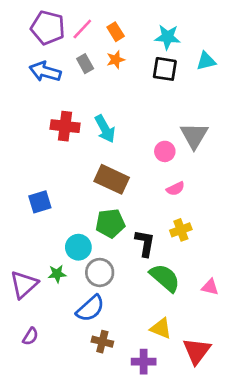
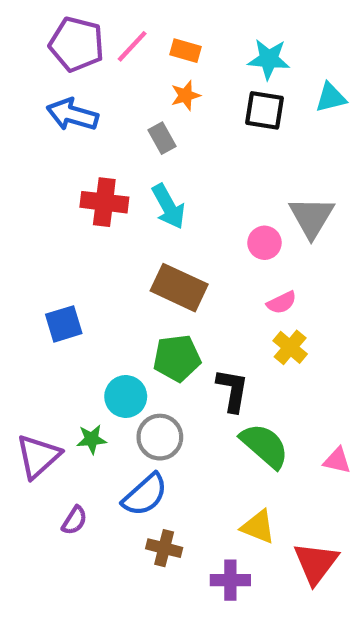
orange rectangle: (116, 32) -> (185, 51), turned -42
gray rectangle: (85, 64) -> (162, 138), moved
yellow cross: (181, 230) -> (290, 347), moved, turned -30
purple semicircle: (30, 336) -> (74, 520), moved

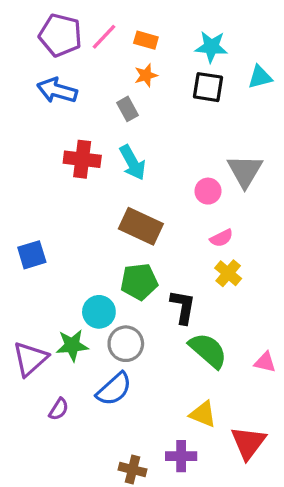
blue square: (64, 324) -> (32, 255), moved
green star: (92, 439) -> (72, 345), size x1.4
brown cross: (164, 548) -> (133, 470), moved

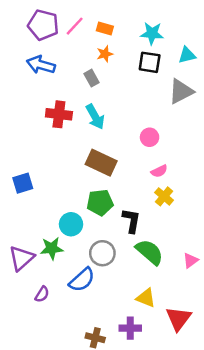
gray triangle: (245, 171) -> (181, 91), moved, turned 32
gray circle: (126, 344) -> (102, 253), moved
pink triangle: (265, 362) -> (191, 260), turned -49

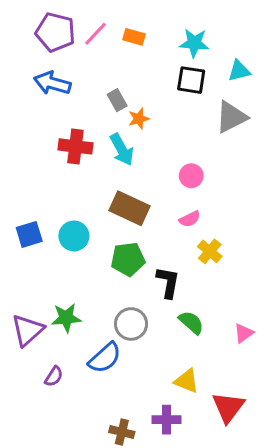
orange star: (105, 54) -> (139, 119), moved
pink semicircle: (159, 171) -> (190, 219), moved
cyan circle: (71, 224) -> (74, 236), moved
green semicircle: (150, 252) -> (191, 322), size x0.7

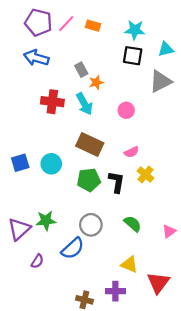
pink circle: (191, 176) -> (126, 110), moved
black L-shape: (168, 282) -> (117, 182), moved

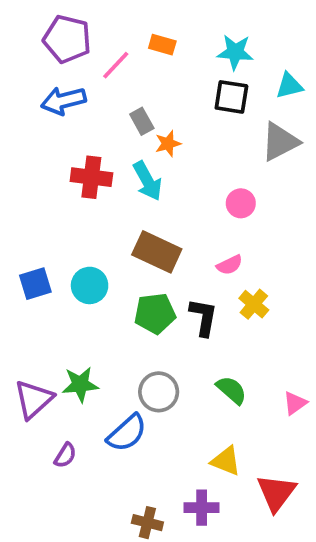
pink line: (66, 24) -> (116, 65), moved
blue arrow: (36, 58) -> (63, 101), turned -30
pink circle: (126, 110) -> (241, 203), moved

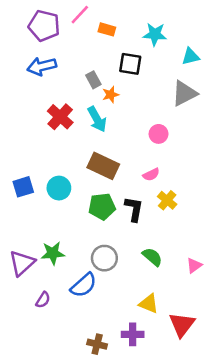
pink line: (116, 65) -> (80, 15), moved
black square: (231, 97) -> (130, 64), moved
red cross: (91, 177) -> (60, 117), turned 35

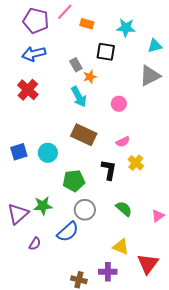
red cross: (60, 117) -> (28, 90), moved
pink circle: (159, 134) -> (119, 104), moved
green pentagon: (102, 206) -> (74, 181), moved

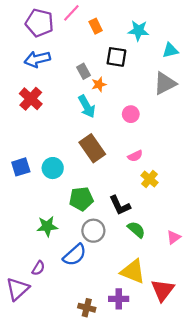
orange rectangle: (87, 24) -> (96, 26), turned 48
brown rectangle: (84, 135) -> (92, 148), turned 30
black L-shape: (109, 170) -> (120, 205), moved, turned 145
purple triangle: (18, 214) -> (17, 289), moved
yellow triangle: (121, 247) -> (133, 271), size x1.4

